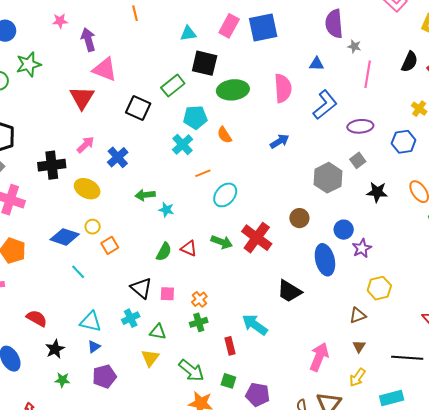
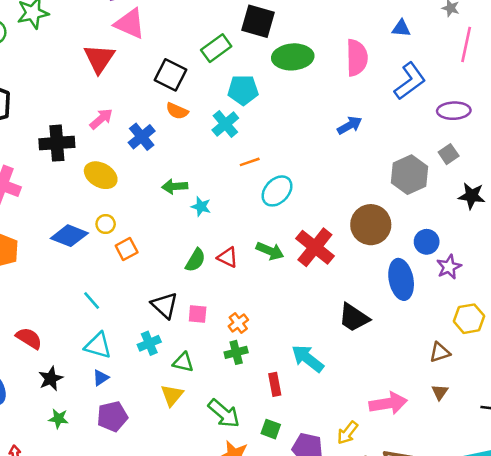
orange semicircle: (224, 135) -> (177, 111), moved, turned -36
brown circle: (299, 218) -> (371, 225), size x1.6
cyan line: (78, 272) -> (92, 300), moved
pink arrow: (319, 357) -> (388, 403), turned 56
yellow arrow: (357, 377) -> (348, 433), moved

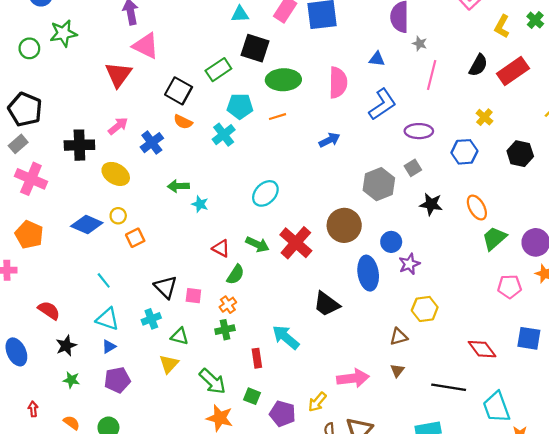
orange line: (250, 162) -> (277, 117), moved
green semicircle: (195, 260) -> (236, 275), moved

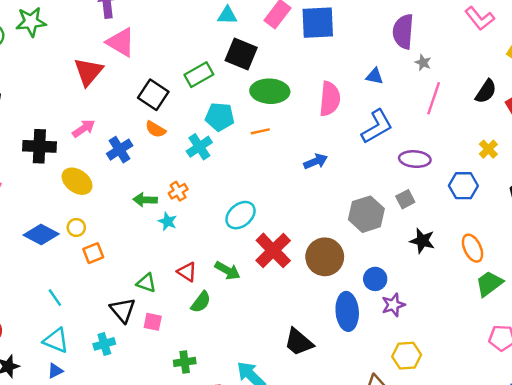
red cross: (296, 243) -> (273, 250), moved
orange cross: (228, 305) -> (178, 191), moved
green triangle: (180, 336) -> (146, 283), moved

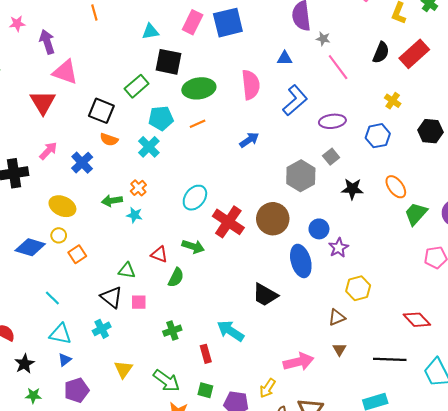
pink line: (434, 98) -> (338, 67), turned -44
yellow ellipse: (77, 181) -> (62, 206), moved

